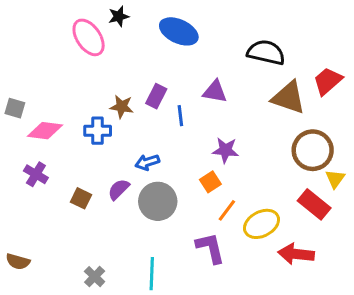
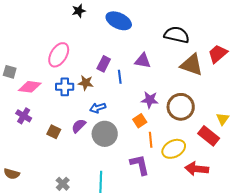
pink ellipse: (89, 37) -> (59, 55), moved, turned 65
brown star: (122, 107) -> (86, 83), moved
brown circle: (313, 150) -> (181, 107), moved
orange line: (227, 210) -> (151, 140), turned -42

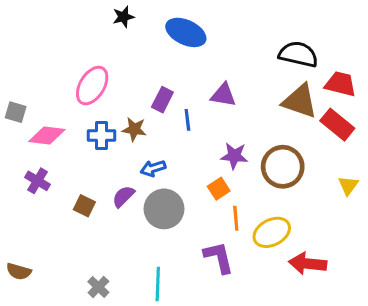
black semicircle: (177, 35) -> (298, 54), moved
red trapezoid: (218, 54) -> (340, 84), turned 55
red rectangle: (209, 136) -> (337, 125), moved

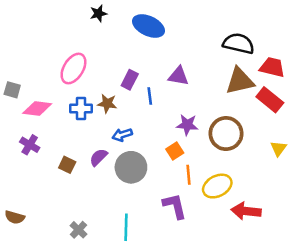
brown triangle: (300, 101) -> (240, 81), turned -32

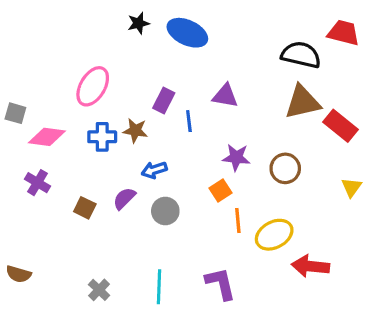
black star: (98, 13) -> (138, 23), moved
red trapezoid: (272, 67) -> (344, 33), moved
brown circle: (226, 134) -> (285, 168), size x0.7
gray circle: (131, 167) -> (165, 211), size x0.7
purple L-shape: (175, 206) -> (221, 284), moved

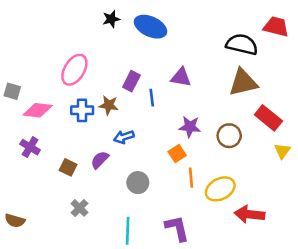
red rectangle: (340, 126) -> (268, 118), moved
gray circle: (165, 211) -> (138, 183), moved
gray cross: (99, 290) -> (79, 208), moved

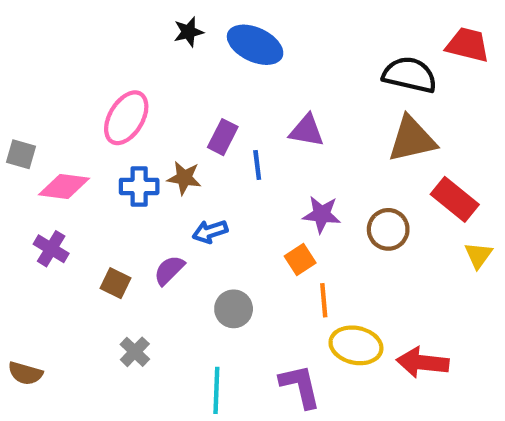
yellow ellipse: (220, 189) -> (356, 345), moved, turned 40

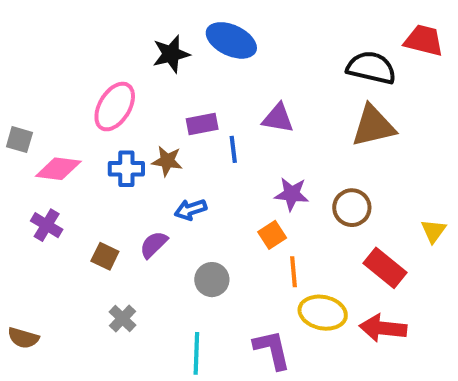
black star: (188, 32) -> (171, 54), moved, size x1.4
purple rectangle: (223, 137) -> (202, 124), turned 52
red rectangle: (455, 199) -> (385, 268), moved

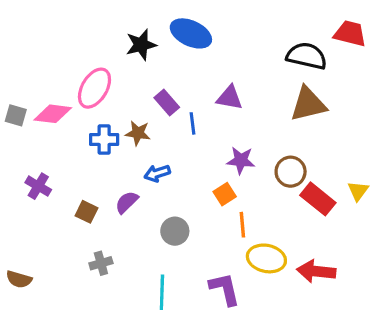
purple rectangle: (202, 124) -> (167, 103), turned 60
pink diamond: (58, 169) -> (53, 114), moved
red rectangle: (385, 268) -> (318, 199), moved
gray cross: (122, 318) -> (101, 263), turned 30

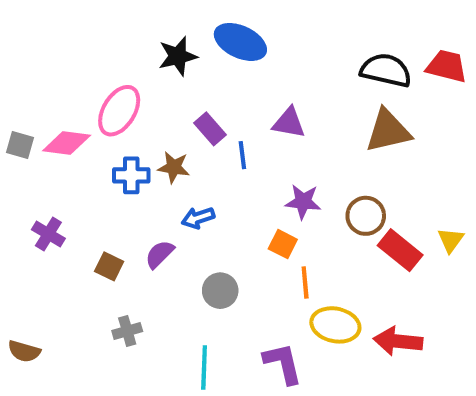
red trapezoid: (350, 33) -> (447, 66), moved
orange square: (225, 194) -> (283, 244), turned -30

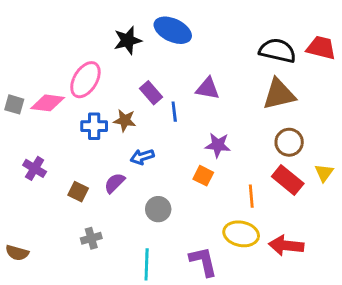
brown circle: (366, 216) -> (289, 142), moved
orange line: (305, 283) -> (251, 196), moved

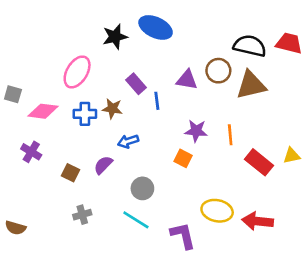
pink diamond: (48, 103) -> (43, 111), moved
brown circle: (289, 142) -> (218, 71), moved
yellow triangle: (324, 173) -> (292, 156), turned 42
orange line: (251, 196) -> (230, 135), moved
cyan line: (147, 264) -> (136, 220), moved, turned -60

